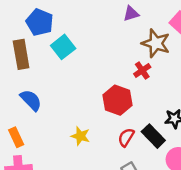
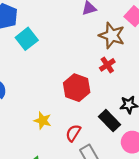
red cross: (142, 70) -> (107, 65), moved
red semicircle: (126, 137) -> (73, 133), moved

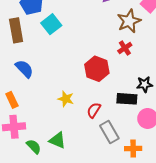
brown star: (112, 35) -> (129, 21), turned 30
black rectangle: (110, 121) -> (127, 99), turned -42

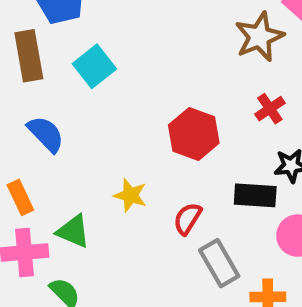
cyan square: (51, 24) -> (94, 66), moved
red cross: (125, 48) -> (270, 109), moved
green triangle: (58, 140) -> (73, 231), moved

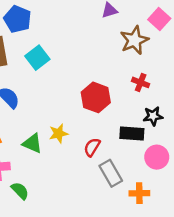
red cross: (270, 109) -> (141, 82), turned -35
yellow star: (130, 195) -> (58, 133), turned -30
green triangle: (73, 231) -> (32, 143), moved

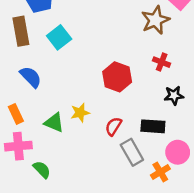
black rectangle: (132, 133) -> (153, 126), moved
pink circle: (157, 157) -> (178, 152), moved
orange cross: (139, 193) -> (160, 172), turned -30

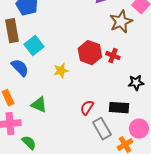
cyan square: (59, 37) -> (34, 46), moved
red cross: (162, 62) -> (113, 56), moved
red hexagon: (117, 77) -> (90, 53), moved
yellow star: (80, 113) -> (61, 71), moved

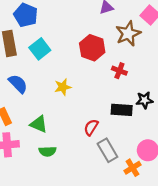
cyan square: (34, 46) -> (40, 49), moved
red hexagon: (90, 53) -> (92, 48), moved
black rectangle: (119, 108) -> (122, 110), moved
green semicircle: (29, 143) -> (47, 151), moved, turned 133

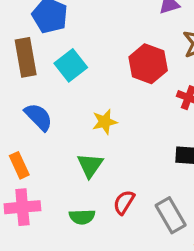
green triangle: (39, 124) -> (90, 165), moved, turned 42
red semicircle: (91, 127) -> (124, 202), moved

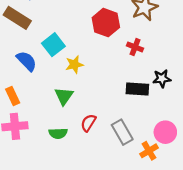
brown rectangle: (26, 57) -> (17, 18), turned -48
cyan square: (71, 65) -> (53, 45), moved

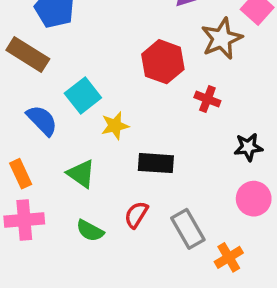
black rectangle: (137, 89) -> (156, 163), moved
green triangle: (64, 96) -> (81, 174), moved, turned -30
pink circle: (165, 132) -> (254, 199), moved
green semicircle: (58, 133) -> (90, 231), turned 30

